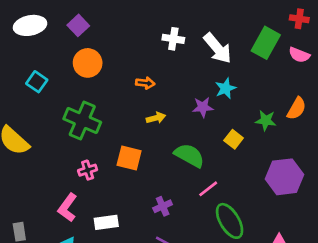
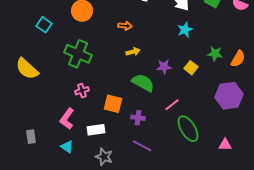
purple star: (203, 107) -> (164, 67), moved
orange semicircle: (297, 108) -> (238, 59), moved
green semicircle: (189, 155) -> (143, 83), moved
orange square: (129, 158) -> (113, 104), moved
purple cross: (163, 206) -> (138, 118), turned 32

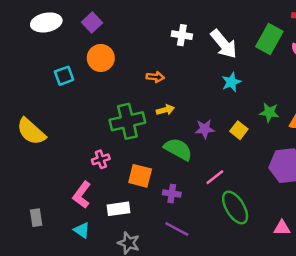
cyan square: (44, 25) -> (64, 76), moved, turned 35
green cross: (78, 54) -> (127, 121), moved, turned -36

